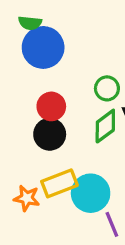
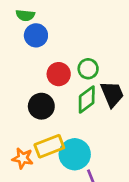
blue circle: (43, 47) -> (36, 35), size x0.7
red circle: (51, 106) -> (59, 74), moved

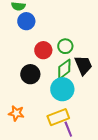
yellow rectangle: (49, 146) -> (58, 117), moved
cyan circle: (75, 154) -> (62, 89), moved

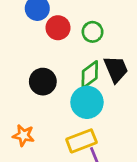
green circle: (65, 46) -> (93, 32), moved
red circle: (43, 50) -> (58, 28), moved

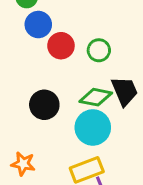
green diamond: (90, 75) -> (96, 97), turned 48

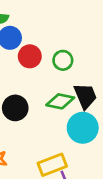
cyan circle: (93, 127) -> (83, 128), moved

